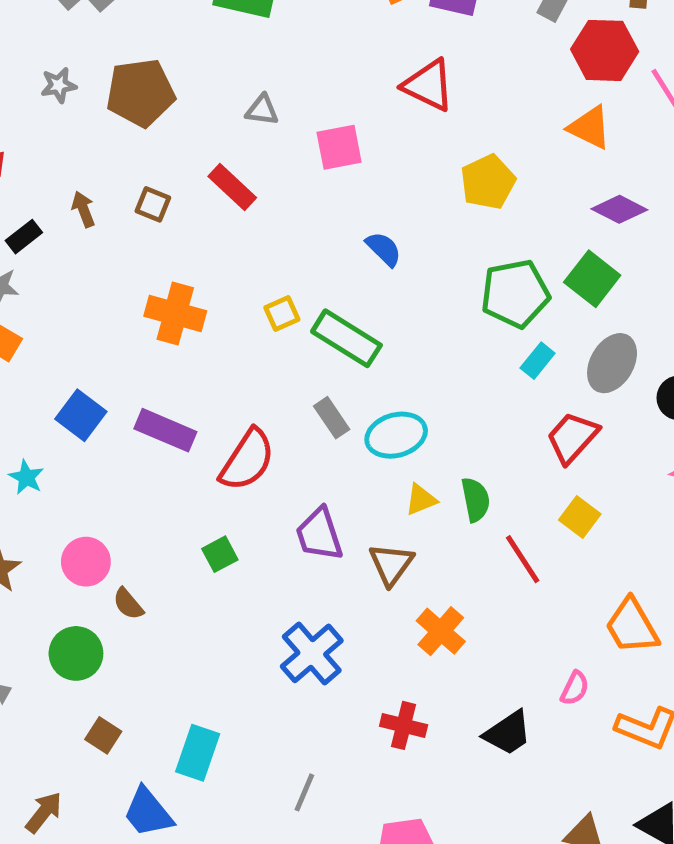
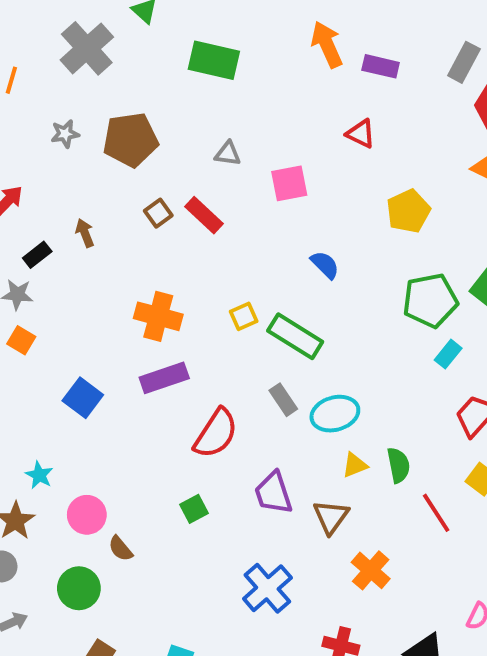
red triangle: (428, 85) -> (361, 134), size x0.7
brown square: (153, 204) -> (158, 213), moved, turned 32
purple rectangle: (165, 430) -> (164, 378), moved, turned -42
cyan star: (26, 477) -> (39, 475), moved

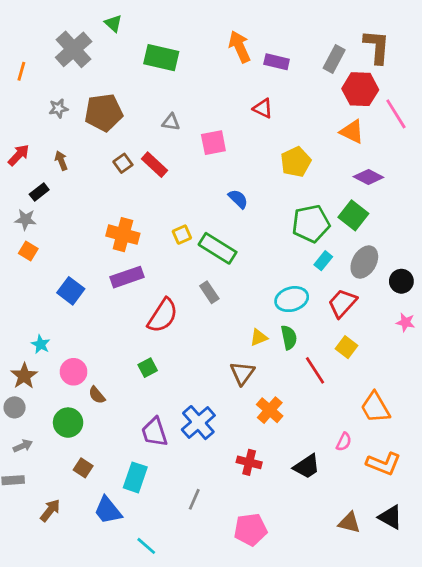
brown arrow: (85, 233) -> (61, 161), moved
cyan ellipse: (335, 414) -> (292, 299), moved
purple trapezoid: (273, 493) -> (154, 432), moved

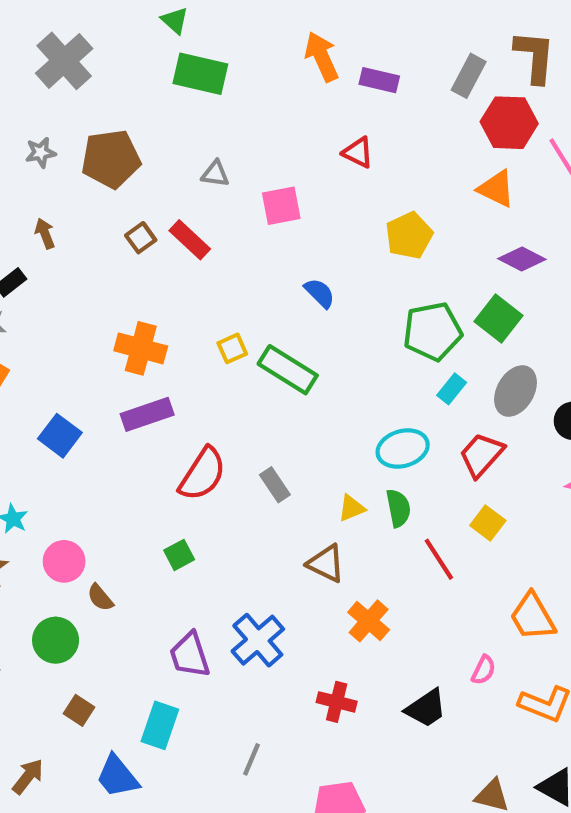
green triangle: (113, 23) -> (175, 20), moved
gray rectangle: (209, 292) -> (275, 485), moved
brown triangle: (242, 373) -> (326, 563), turned -40

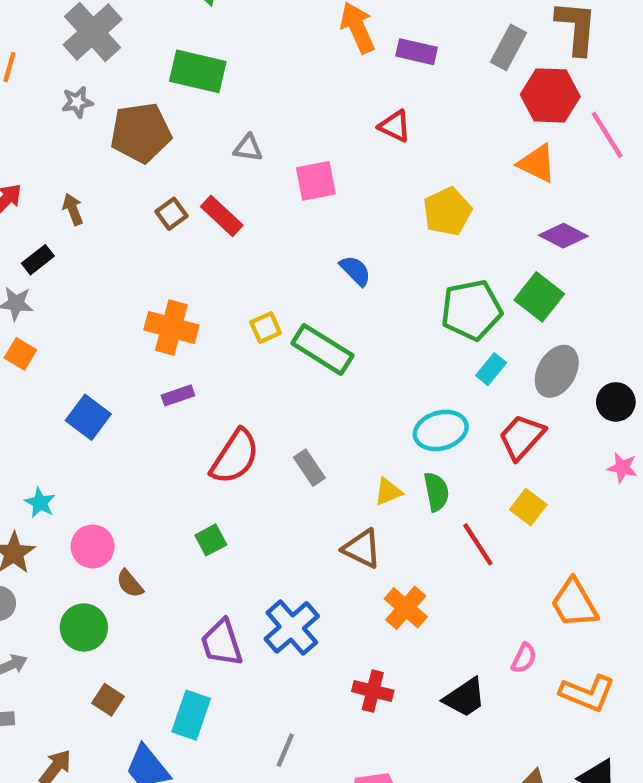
green rectangle: (200, 74) -> (198, 71), moved
gray star: (41, 153) -> (77, 102), moved
purple rectangle: (147, 414) -> (178, 395), size x0.6

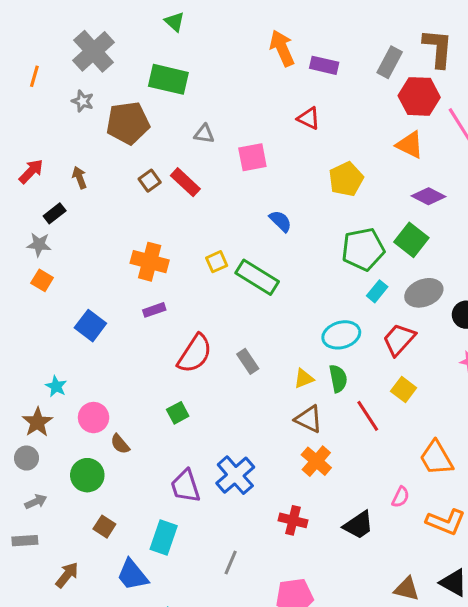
gray star: (77, 102) -> (83, 101), turned 30
gray ellipse: (557, 371) -> (424, 293), turned 39
brown triangle: (362, 549) -> (309, 419), moved

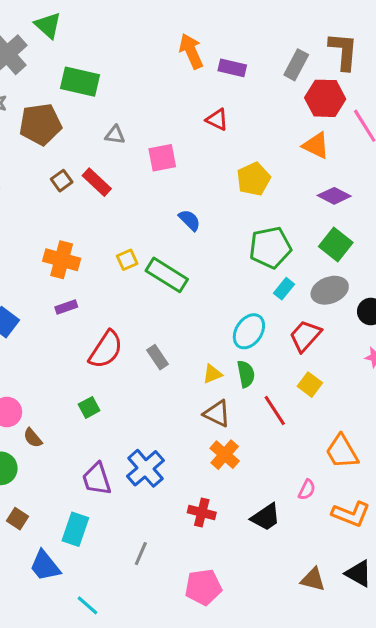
green triangle: (175, 22) -> (48, 25), moved, size x1.4
green square: (411, 240) -> (336, 245), moved
cyan ellipse: (341, 335) -> (249, 331), turned -40

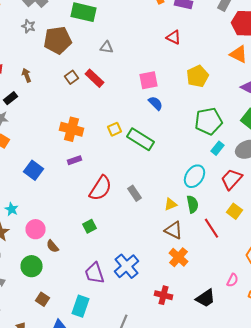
pink square: (162, 158) -> (148, 80), moved

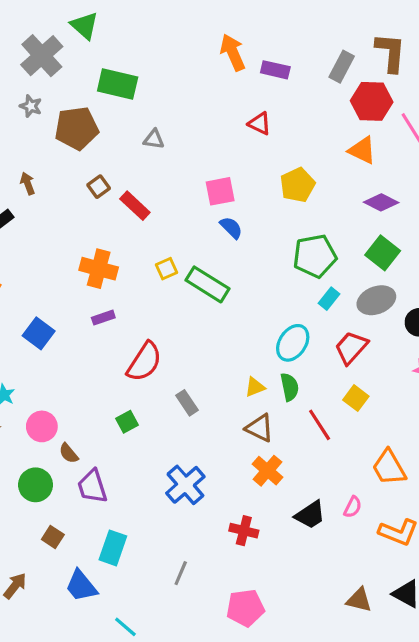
red rectangle: (94, 78) -> (135, 206), moved
gray rectangle: (134, 193) -> (187, 403), moved
purple trapezoid: (94, 273) -> (92, 486), moved
black trapezoid: (206, 298) -> (310, 515), moved

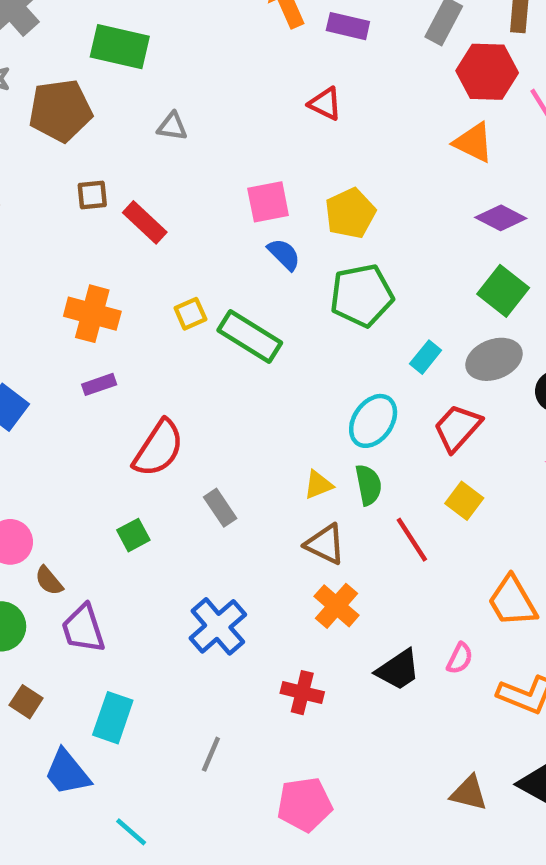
yellow pentagon: (297, 185) -> (350, 213), moved
brown square: (99, 187) -> (92, 195), turned 30
green pentagon: (315, 256) -> (362, 295), moved

